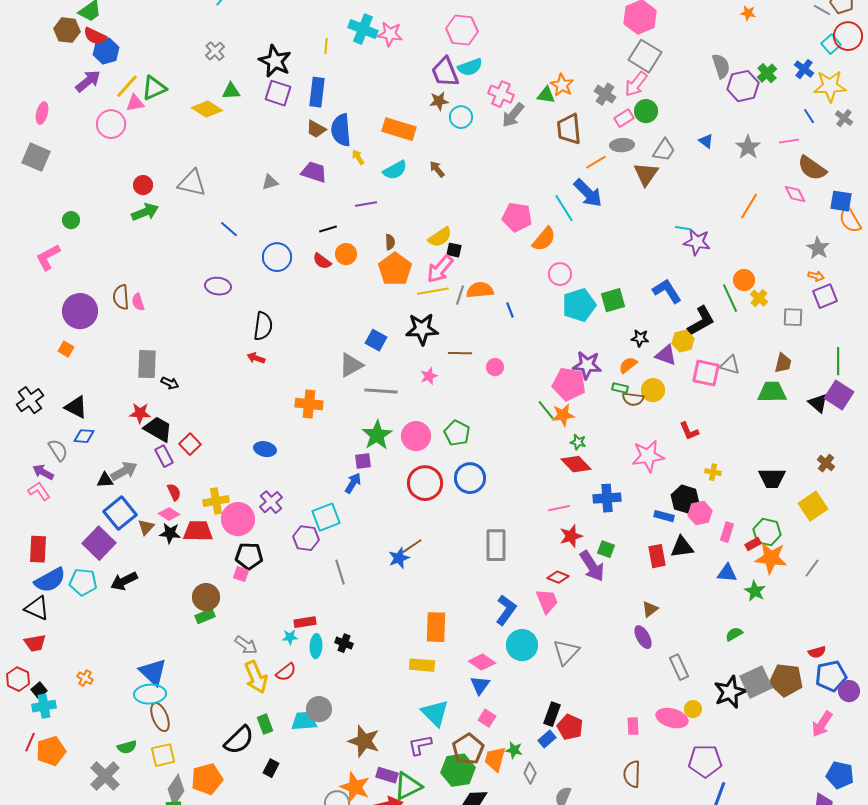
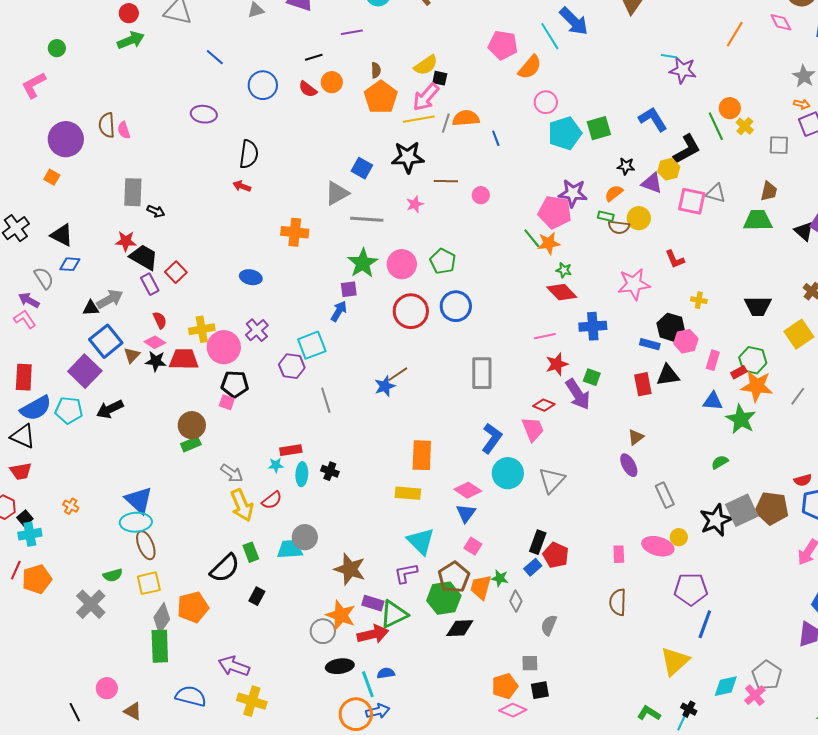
green star: (755, 591) -> (741, 419), size x1.4

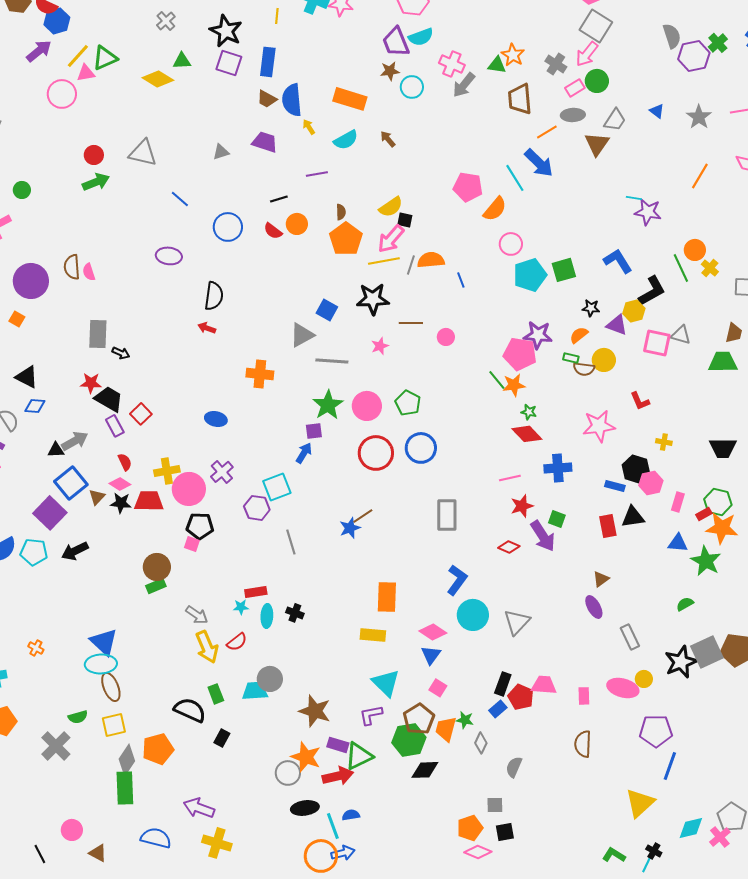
pink trapezoid: (533, 429) -> (544, 685), moved, turned -64
black semicircle: (225, 568) -> (190, 710), turned -112

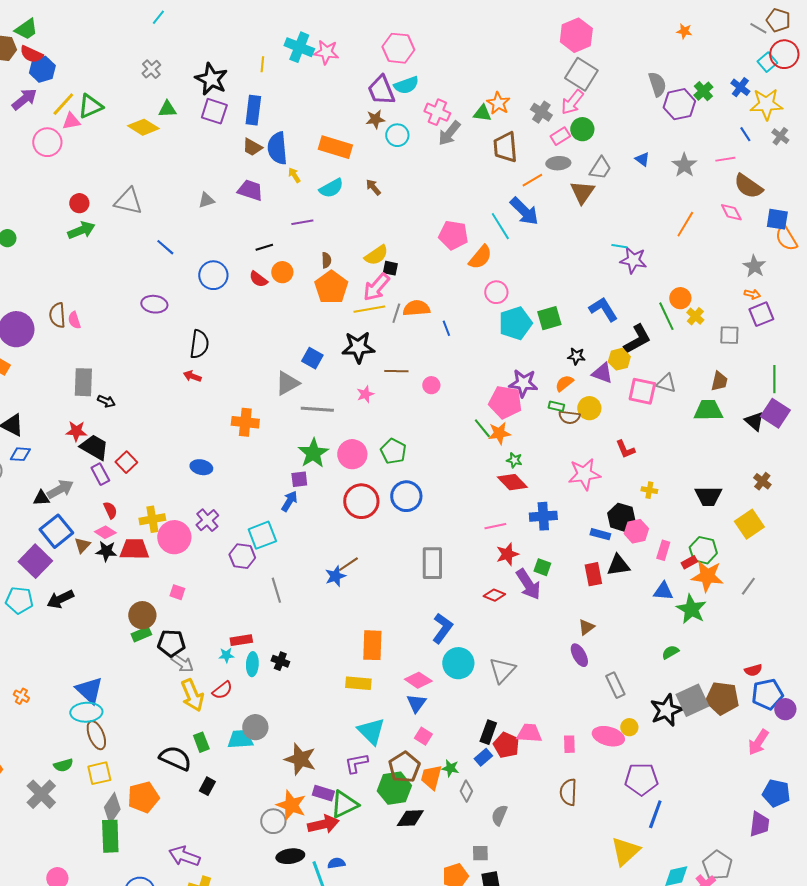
black pentagon: (200, 526) -> (171, 643), moved

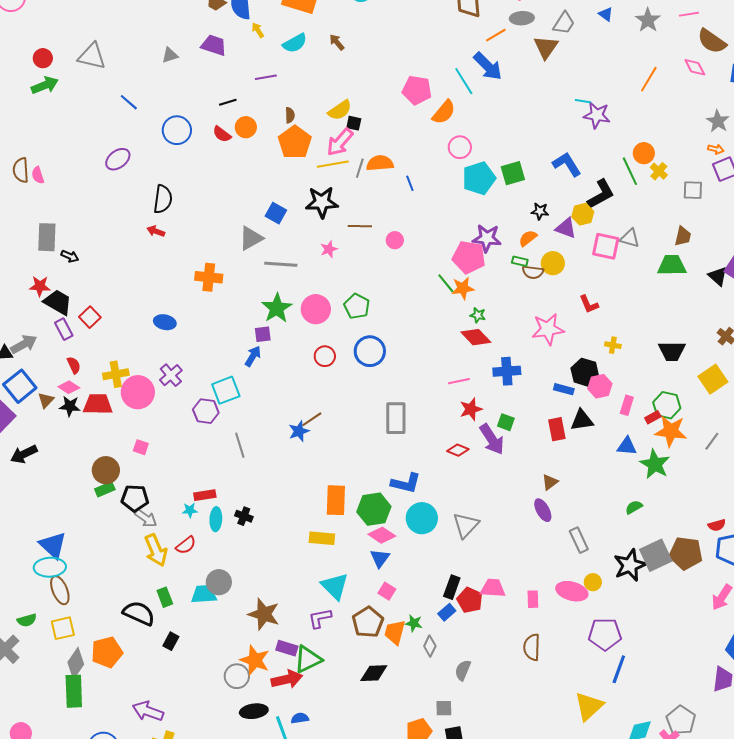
purple ellipse: (154, 304) -> (118, 159), turned -45
red circle: (361, 501) -> (325, 356), size x0.6
blue L-shape: (442, 628) -> (406, 483), turned 68
green hexagon: (394, 788) -> (374, 509), moved

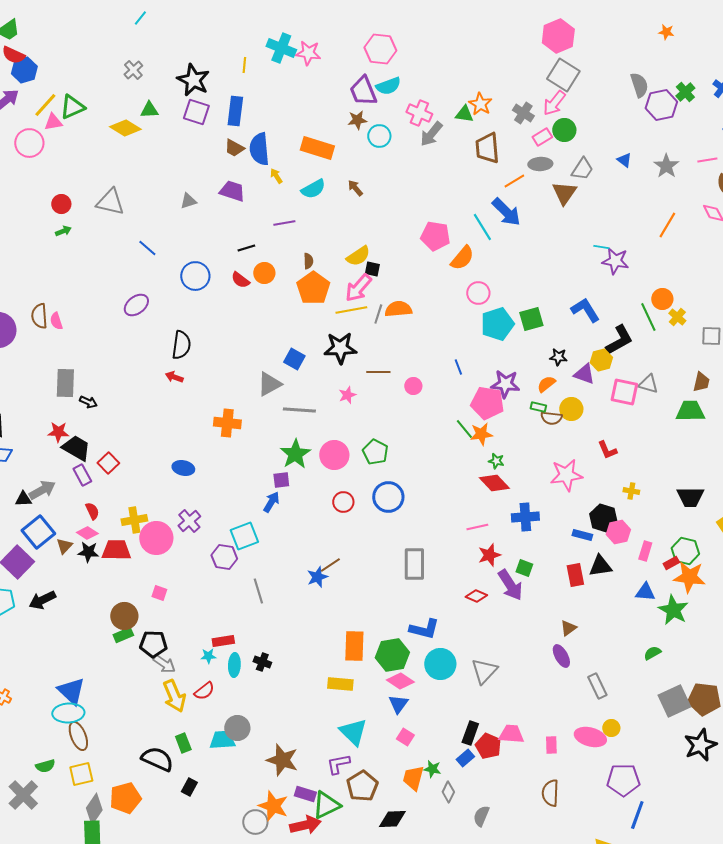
green arrow: (45, 85) -> (63, 231), size x0.6
blue line: (410, 183) -> (458, 367), moved
black star: (630, 565) -> (700, 745), moved
brown pentagon: (368, 622) -> (362, 786), moved

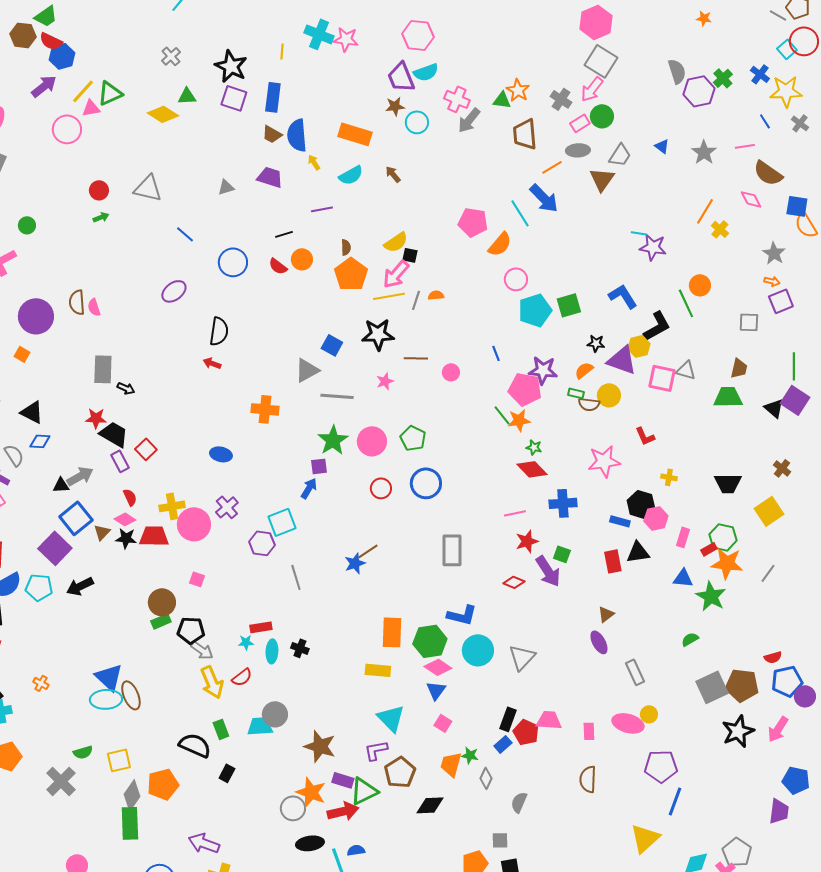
orange semicircle: (398, 309) -> (436, 295), size x0.6
yellow cross: (677, 317) -> (720, 229), moved
purple triangle: (584, 374) -> (622, 360), size x1.4
brown ellipse: (78, 736) -> (131, 695), moved

